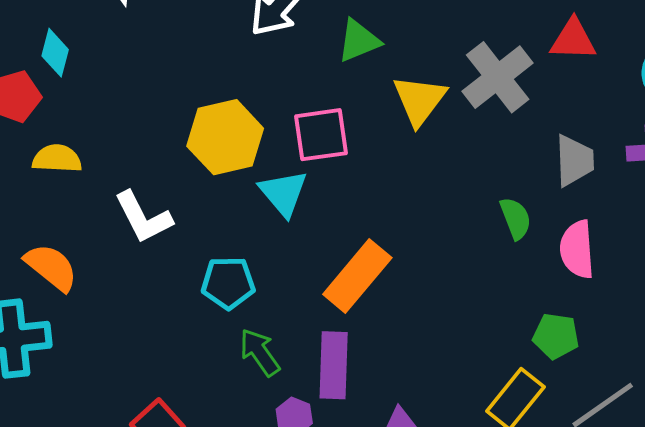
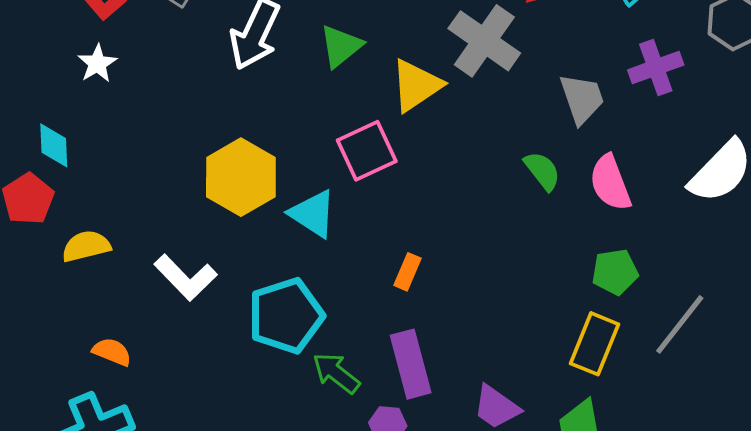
yellow triangle: (419, 100) -> (416, 85), turned 36
pink square: (321, 135) -> (367, 151), moved
orange semicircle: (51, 267) -> (112, 352), size x0.7
orange rectangle: (357, 276) -> (408, 272), size x0.5
cyan pentagon: (228, 283) -> (286, 316), size x1.4

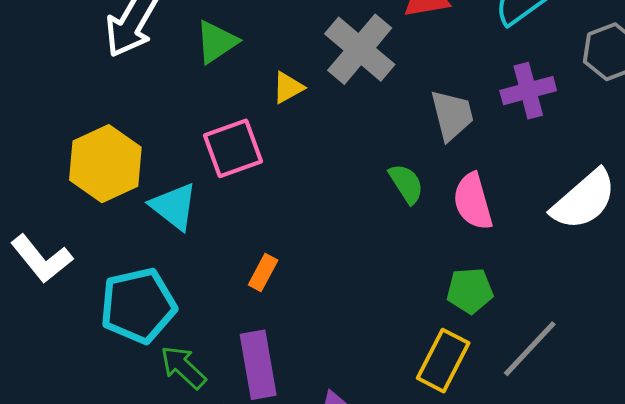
yellow triangle: (416, 85) -> (288, 88), size x0.6

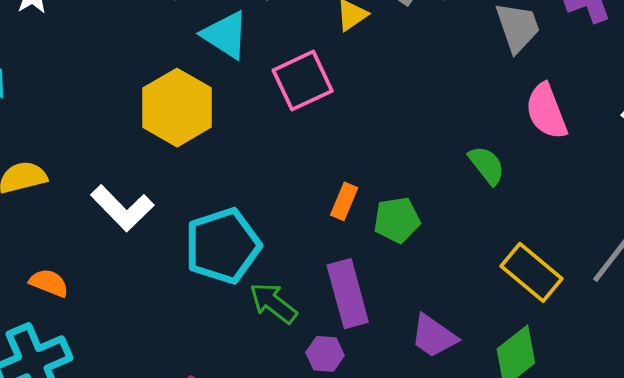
green semicircle: (406, 184) -> (487, 165), moved
cyan triangle: (174, 206) -> (225, 35), moved
green pentagon: (470, 291) -> (397, 220), moved
yellow rectangle: (443, 361) -> (531, 272), turned -72

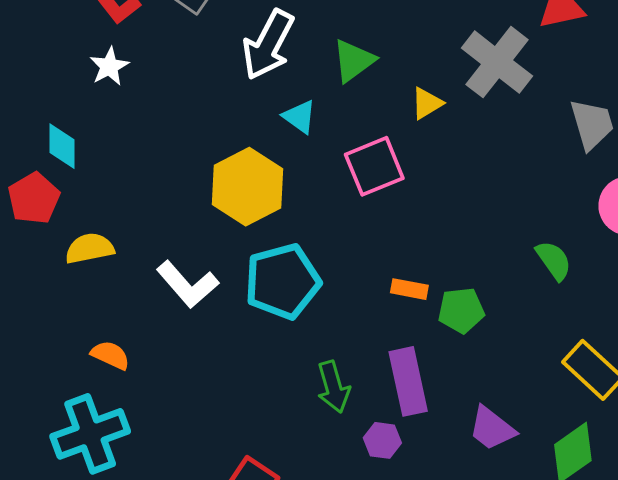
cyan triangle: (225, 35) -> (299, 117), size x0.7
orange rectangle: (344, 201) -> (409, 289), turned 75
cyan pentagon: (223, 246) -> (282, 281), moved
green arrow: (273, 303) -> (333, 387), turned -147

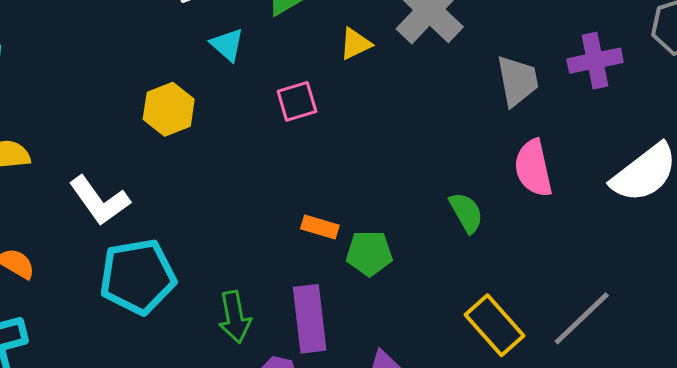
pink square: (374, 166) -> (297, 101), size x0.7
yellow hexagon: (247, 187) -> (169, 109), size x0.7
cyan pentagon: (282, 281) -> (138, 277), moved

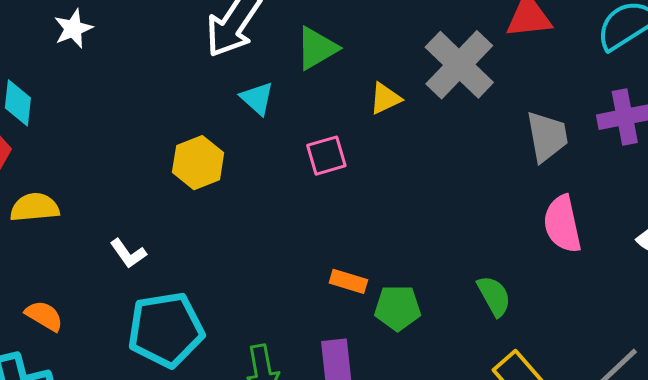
white L-shape: (99, 201) -> (128, 253), size x0.6
green semicircle: (466, 213) -> (494, 296), moved

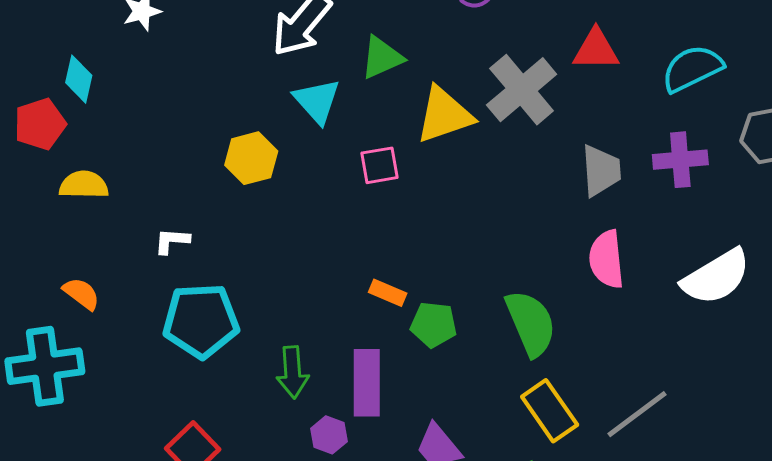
cyan triangle: (257, 98) -> (317, 101), size x1.4
yellow triangle: (385, 98) -> (444, 115), size x1.8
white L-shape: (128, 253) -> (172, 241), turned 123
green semicircle: (494, 296) -> (531, 323), size x1.6

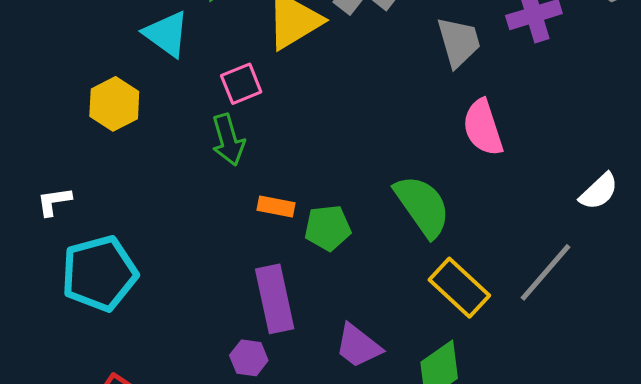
white semicircle: (716, 277) -> (599, 191), moved, size x0.6
green arrow: (292, 372) -> (228, 140), moved

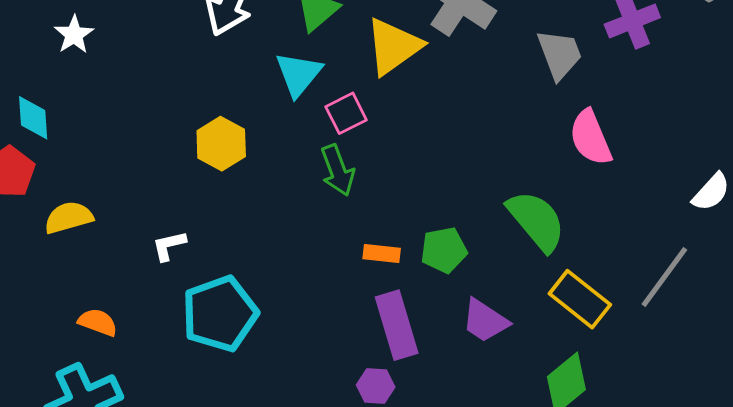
cyan triangle: (166, 34) -> (299, 74), moved, turned 38
orange rectangle: (276, 207) -> (382, 254), moved
purple trapezoid: (358, 346) -> (485, 321), moved

